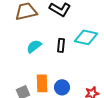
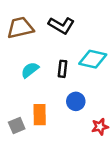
blue circle: (62, 87) -> (76, 101), moved

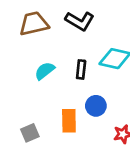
orange rectangle: (40, 115) -> (69, 121), moved

